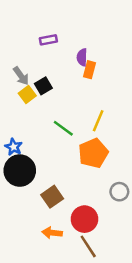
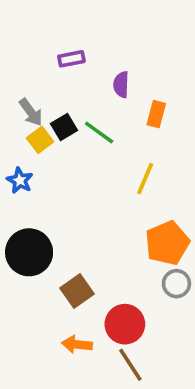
orange rectangle: (89, 70) -> (156, 114), moved
green line: (63, 128) -> (99, 133), moved
blue star: (14, 147) -> (20, 180), moved
orange pentagon: (93, 153) -> (167, 243), moved

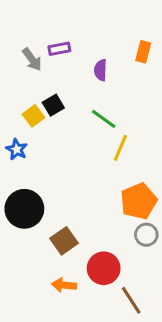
gray arrow: (31, 112) -> (32, 59), moved
orange rectangle: (156, 114) -> (143, 52), moved
green line: (99, 133) -> (104, 119), moved
brown line: (130, 365) -> (131, 300), moved

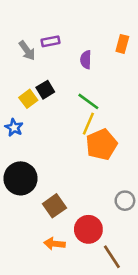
yellow line: (120, 148) -> (88, 124), moved
orange pentagon: (139, 201) -> (101, 144), moved

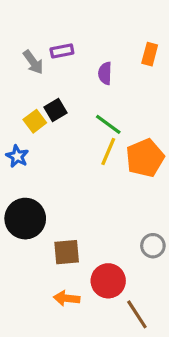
orange pentagon: (101, 144) -> (145, 158), moved
brown square: (54, 206) -> (67, 252), turned 30

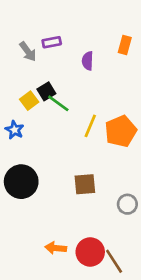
green line: (108, 124) -> (58, 103), moved
brown square: (67, 252) -> (85, 184), moved
red circle: (108, 281) -> (90, 252), moved

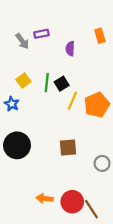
orange rectangle: (125, 45) -> (100, 36), turned -32
black square: (46, 91) -> (62, 84), moved
green line: (58, 103) -> (47, 83), turned 60

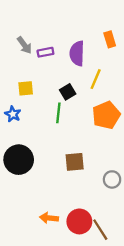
purple rectangle: (41, 34) -> (45, 52), moved
purple semicircle: (70, 49) -> (77, 53), size x1.5
yellow square: (23, 80) -> (26, 88), turned 32
green line: (47, 83) -> (58, 113), moved
yellow line: (72, 101) -> (96, 79), moved

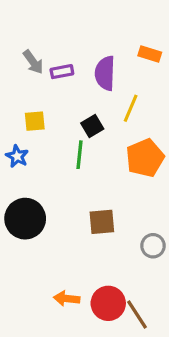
orange rectangle: (110, 39) -> (150, 54), turned -56

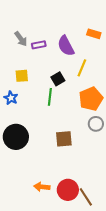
purple semicircle: (105, 73) -> (66, 46), turned -30
gray circle: (153, 246) -> (96, 124), moved

